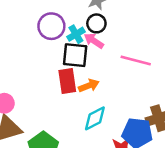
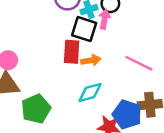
pink arrow: (94, 41) -> (104, 19), turned 54
pink line: (136, 60) -> (139, 63), moved

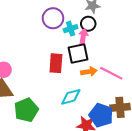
black square: (84, 29) -> (78, 54), moved, turned -30
orange arrow: (91, 60) -> (89, 72), moved

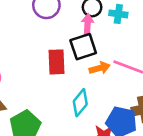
cyan cross: (71, 29) -> (118, 14), moved, turned 32
cyan diamond: (71, 97) -> (80, 103), turned -30

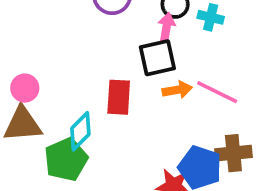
red rectangle: (57, 62) -> (119, 97), moved
cyan diamond: (80, 103) -> (80, 131), moved

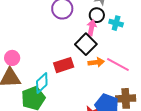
black square: (157, 58) -> (86, 44), turned -35
red rectangle: (119, 97) -> (64, 65), turned 66

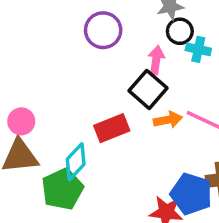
black circle: (97, 15) -> (180, 31), moved

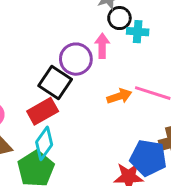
purple circle: (103, 30) -> (76, 59), moved
black square: (148, 89) -> (55, 83), moved
red rectangle: (112, 128) -> (43, 111), moved

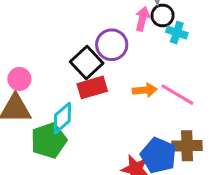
pink arrow: (102, 46) -> (142, 19), moved
red rectangle: (43, 111) -> (92, 87), moved

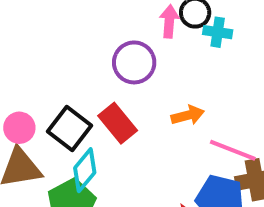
black square: (87, 62) -> (70, 128), moved
red rectangle: (92, 87) -> (118, 123), turned 76
pink line: (177, 95) -> (233, 150), moved

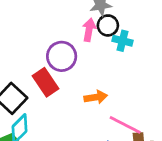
red rectangle: (118, 123) -> (46, 82), moved

